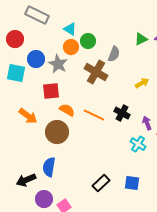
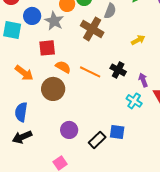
blue semicircle: (49, 167) -> (21, 112), moved
blue square: (132, 183) -> (117, 132), moved
purple circle: (44, 199) -> (69, 130), moved

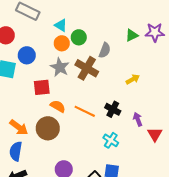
gray star: (54, 21) -> (60, 67), moved
orange arrow: (24, 73) -> (19, 127), moved
cyan cross: (134, 101) -> (111, 140), moved

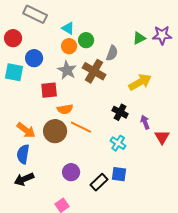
yellow arrow: (133, 79) -> (140, 82), size x1.6
orange semicircle: (58, 106) -> (65, 109), turned 140
orange line: (85, 111) -> (81, 127), moved

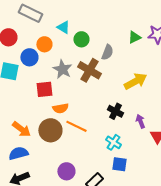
orange circle: (69, 46) -> (44, 44), moved
blue semicircle: (23, 154) -> (18, 153), turned 66
blue square: (119, 174) -> (119, 164), moved

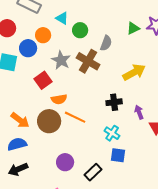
red square: (44, 89) -> (43, 80), turned -30
black cross: (115, 111) -> (114, 102), turned -35

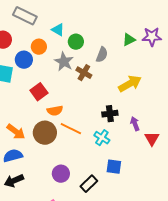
gray star: (61, 60) -> (64, 62), moved
brown cross: (88, 61) -> (84, 73), size x0.7
cyan cross: (112, 133) -> (102, 138), moved

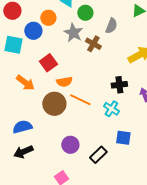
orange arrow: (16, 132) -> (25, 83), moved

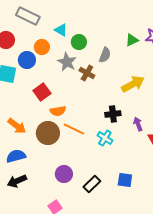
orange arrow: (25, 83) -> (17, 126), moved
blue square: (123, 138) -> (125, 180), moved

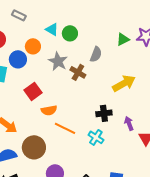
gray rectangle: (28, 16) -> (19, 15), size x0.6
green circle: (79, 42) -> (70, 33), moved
brown circle: (48, 133) -> (34, 147), moved

